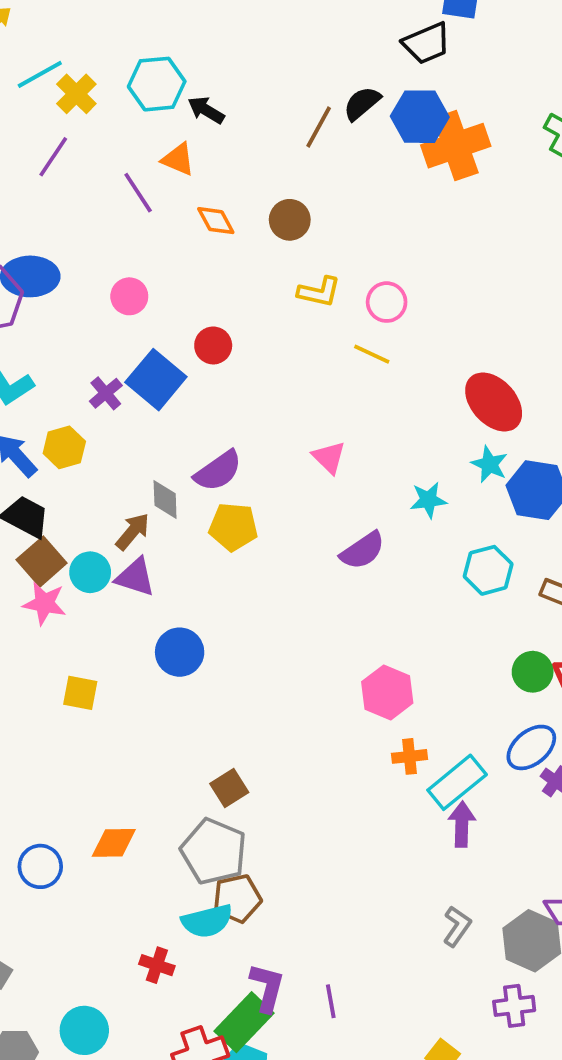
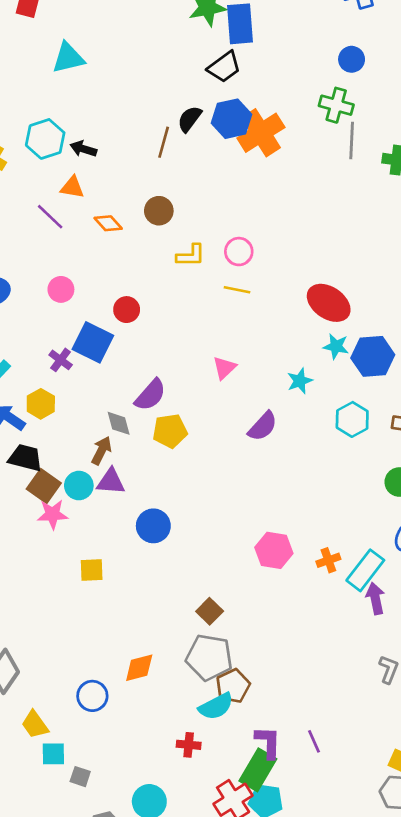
pink triangle: (329, 457) -> (224, 368), turned 45
pink hexagon: (387, 692) -> (274, 550), moved

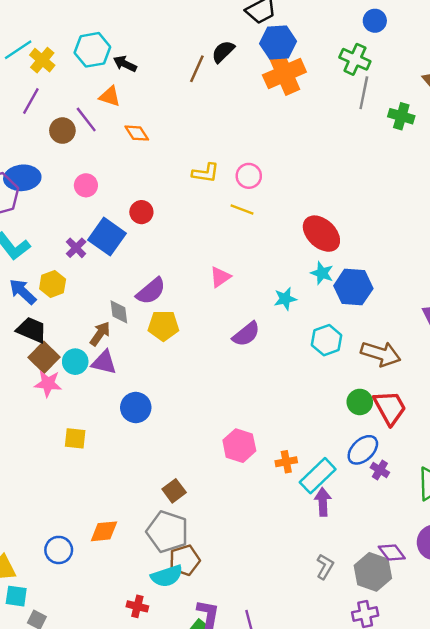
blue hexagon: (231, 119) -> (278, 42), moved
brown circle: (159, 211) -> (62, 131), moved

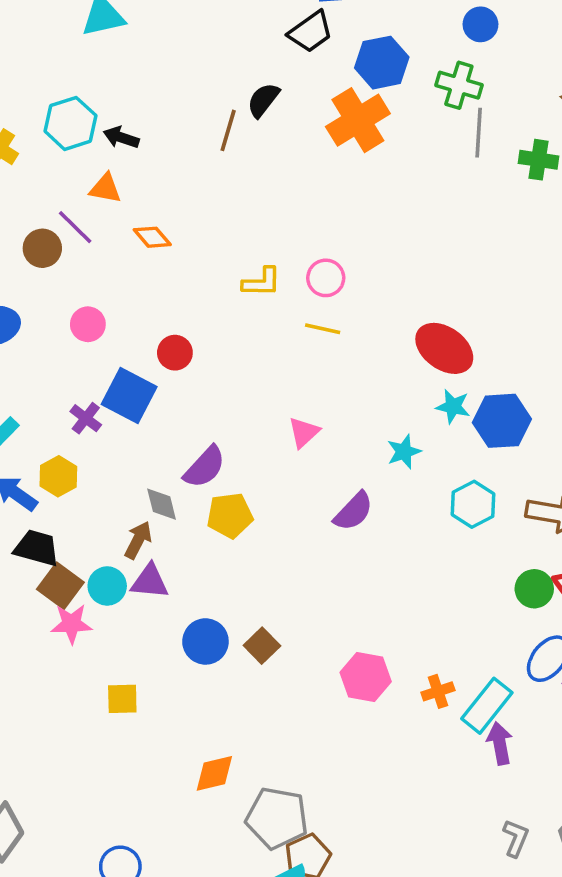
blue hexagon: (278, 42) -> (382, 63), moved
brown square: (174, 491) -> (262, 646), moved
orange diamond: (104, 531) -> (214, 773), moved

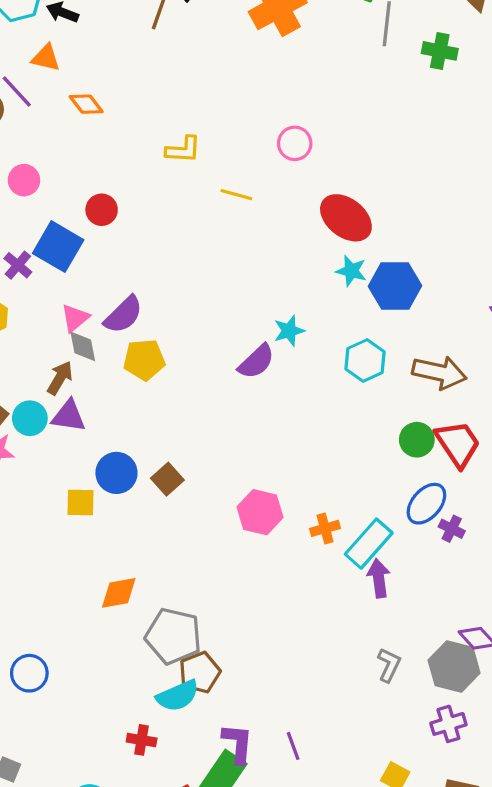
pink circle: (326, 278) -> (295, 143), moved
pink triangle: (304, 432) -> (75, 318), moved
cyan star: (404, 452) -> (289, 331), moved
yellow square: (122, 699) -> (80, 502), moved

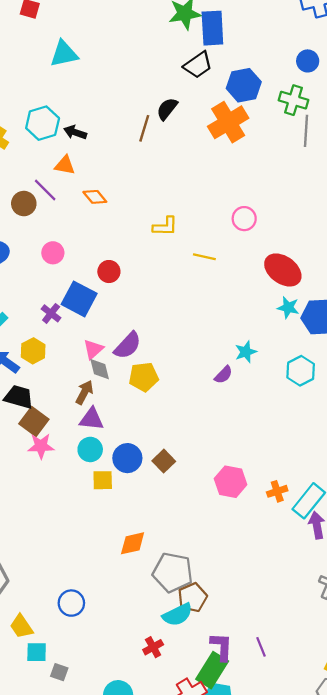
purple semicircle: (256, 362) -> (223, 375), size x0.7
cyan circle: (30, 418) -> (90, 449), moved
red cross: (142, 740) -> (153, 647), turned -36

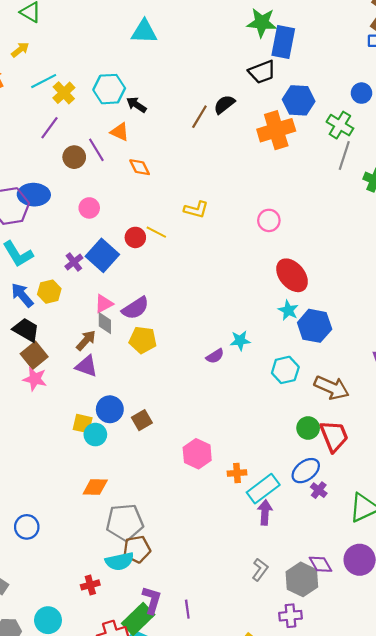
yellow line: (204, 257) -> (156, 232), moved
cyan circle: (90, 449) -> (95, 435), moved
gray pentagon: (173, 572) -> (125, 522), turned -30

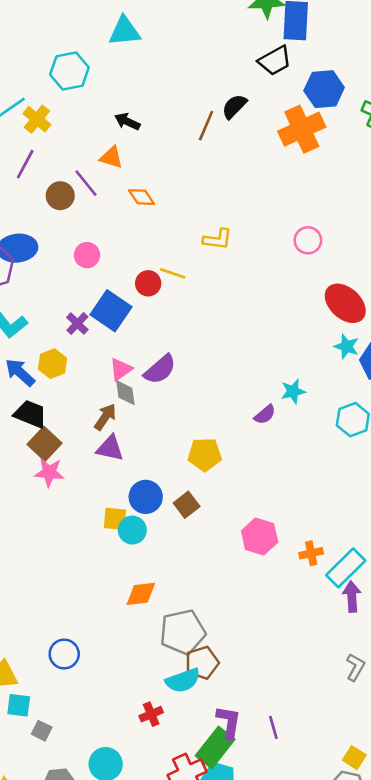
cyan hexagon: (109, 89) -> (69, 71), moved
yellow pentagon: (143, 340) -> (205, 454), moved

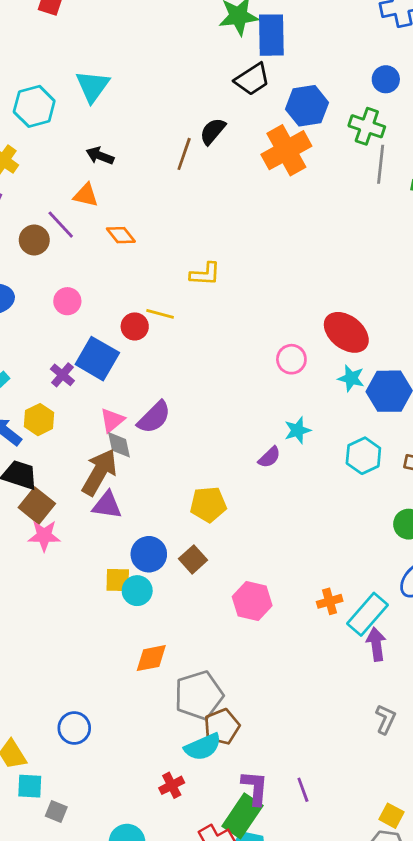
cyan triangle: (125, 31) -> (93, 86), moved, turned -44
pink circle: (308, 240) -> (291, 359), moved
brown arrow: (105, 417) -> (99, 472), size x1.6
pink hexagon: (260, 537) -> (252, 601), moved

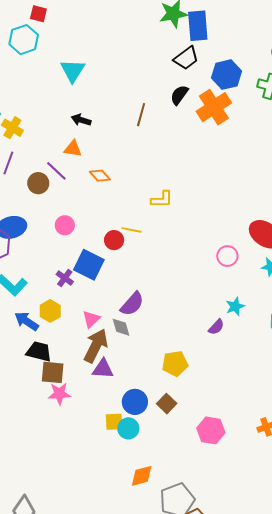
cyan hexagon: (34, 106) -> (24, 40), moved
black semicircle: (213, 131) -> (179, 95), moved
pink triangle: (112, 420) -> (91, 319), moved
gray diamond: (119, 445) -> (121, 327), moved
brown square: (37, 506) -> (53, 372), turned -30

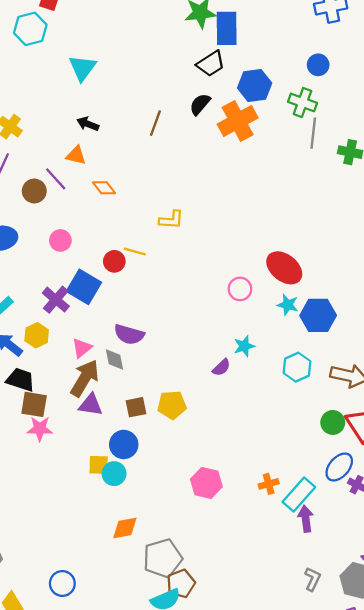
purple cross: (65, 278) -> (56, 300), size x1.4
purple semicircle: (132, 304) -> (129, 334), turned 60
brown square: (167, 404) -> (136, 407), moved, turned 30

